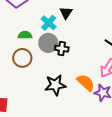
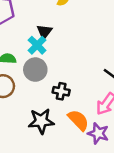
black triangle: (66, 13) -> (44, 32), moved
black cross: (62, 49) -> (61, 91), moved

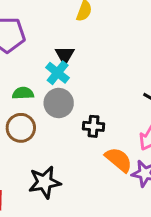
black star: (41, 121) -> (45, 182), moved

